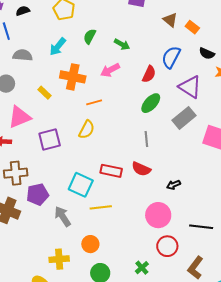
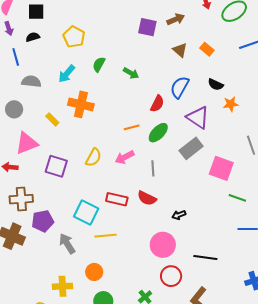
orange rectangle: (192, 27) -> (207, 49), moved
pink arrow: (110, 70) -> (125, 157), moved
orange line: (94, 102) -> (132, 127), moved
purple square: (50, 139) -> (56, 166), turned 30

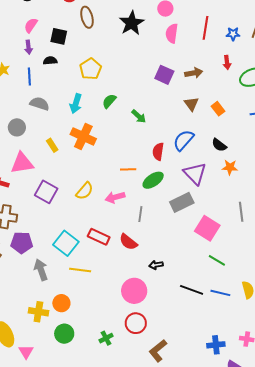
cyan arrow: (67, 74) -> (76, 104), turned -36
red semicircle: (157, 104) -> (158, 152), turned 150
black line: (205, 257) -> (192, 290), moved
yellow cross: (63, 286) -> (38, 312), moved

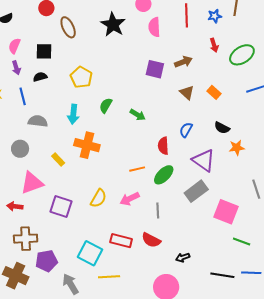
blue semicircle: (183, 140) -> (186, 130), size x0.7

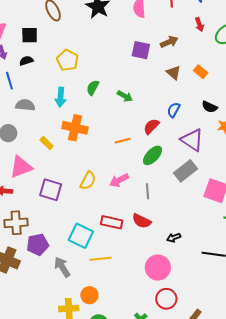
red semicircle: (163, 146) -> (151, 126), turned 48
orange line: (137, 169) -> (123, 141), moved

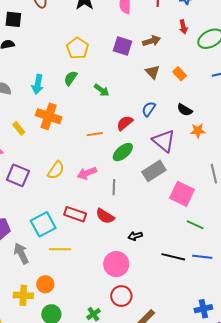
yellow pentagon: (68, 60) -> (77, 48), moved
cyan square: (81, 236) -> (43, 224), turned 30

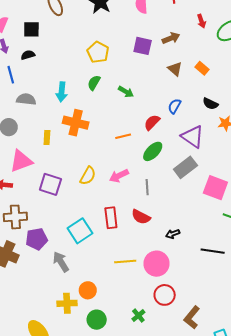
yellow rectangle: (19, 128) -> (47, 138), turned 48
red rectangle: (75, 214) -> (111, 218), turned 70
yellow line: (60, 249) -> (125, 262), moved

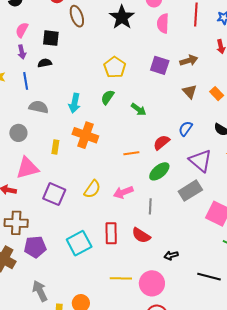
gray arrow: (61, 262) -> (40, 291), moved

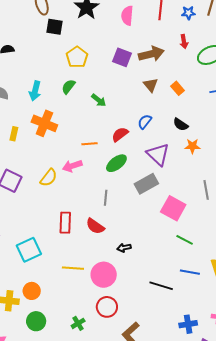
black square: (51, 38) -> (55, 27), moved
brown arrow: (189, 61) -> (151, 54), size x1.4
pink arrow: (123, 192) -> (72, 166), moved
cyan square: (79, 243) -> (29, 250), moved
black line: (209, 277) -> (161, 286), moved

